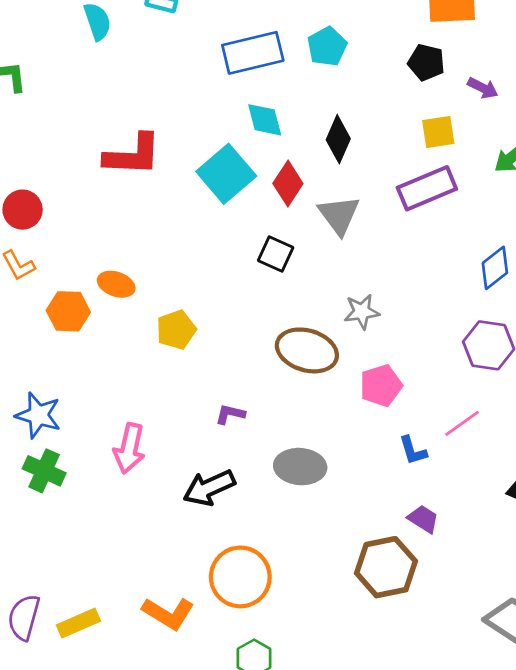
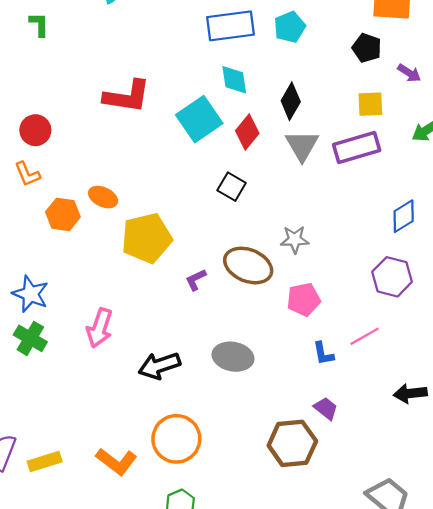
gray triangle: (339, 215) -> (302, 145), moved
yellow pentagon: (176, 330) -> (147, 238), size x1.6
purple L-shape: (230, 414) -> (196, 280), moved, turned -45

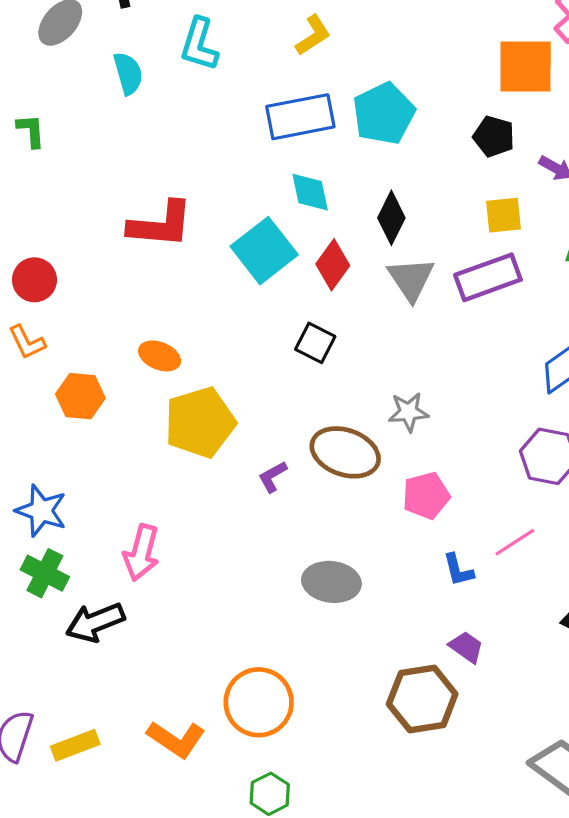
cyan pentagon: (290, 27) -> (384, 114), size x1.4
orange ellipse: (103, 197) -> (160, 356), moved
black arrow: (159, 366) -> (95, 622), moved

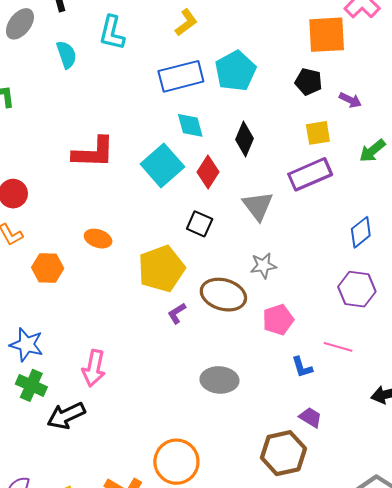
gray triangle: (411, 279) -> (258, 206), moved
yellow pentagon: (200, 422) -> (161, 269), moved
pink line: (515, 542) -> (338, 347), turned 52

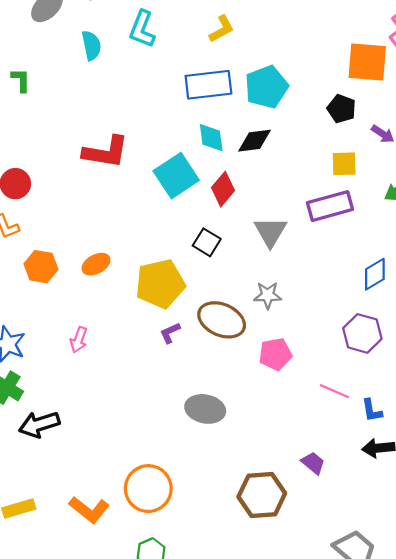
black diamond: (245, 139) -> (255, 141), moved, turned 52
orange ellipse: (98, 239) -> (96, 264), moved, turned -55
blue L-shape: (302, 367) -> (372, 410), moved
pink arrow: (94, 368) -> (79, 340), moved, size x0.7
purple trapezoid: (310, 417) -> (313, 463), moved

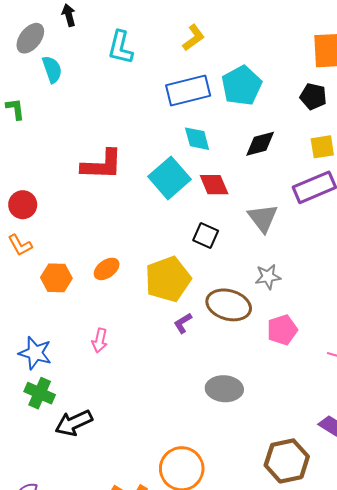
cyan semicircle: (91, 45) -> (52, 69), moved
black diamond: (255, 141) -> (260, 144), moved
red diamond: (223, 189) -> (214, 185), turned -56

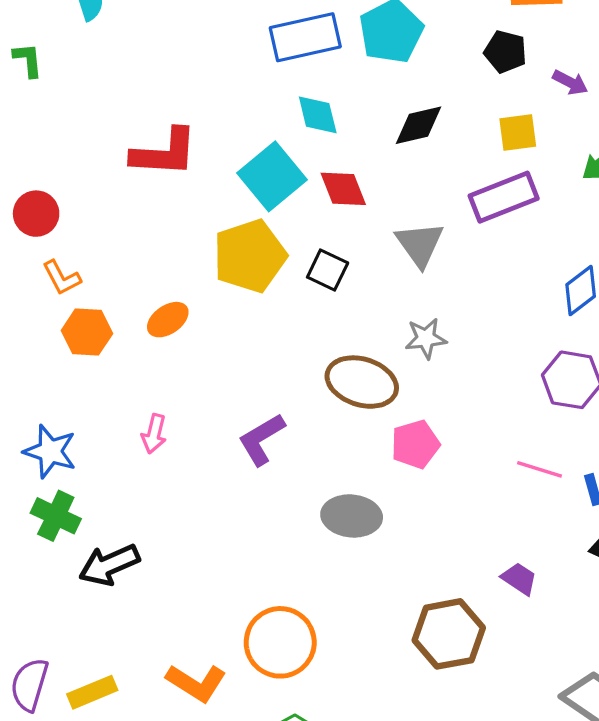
orange L-shape: (20, 245) -> (62, 278), moved
yellow pentagon: (168, 279) -> (250, 256), moved
purple L-shape: (183, 323) -> (262, 439), moved, size x1.6
pink pentagon: (282, 330) -> (415, 444), moved

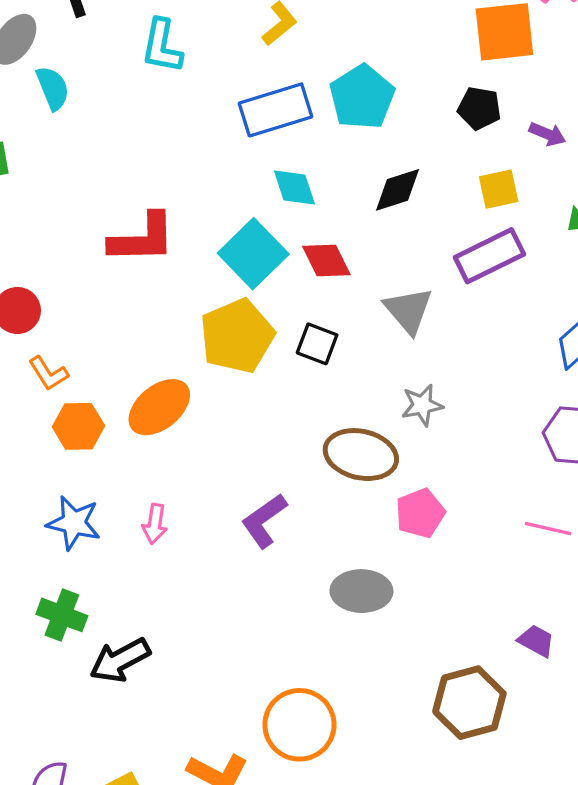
orange ellipse: (168, 320) -> (159, 407), size x1.5
blue star: (50, 451) -> (74, 523), moved

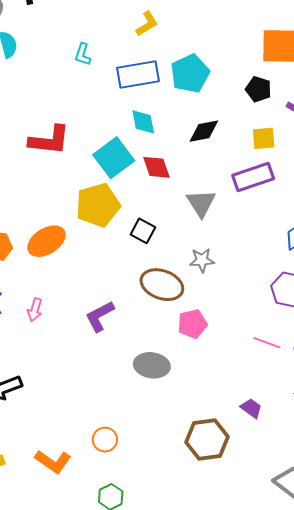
cyan L-shape: (162, 46) -> (83, 54), moved, size x0.7
black square: (317, 344) -> (143, 231), moved
orange circle: (299, 725) -> (105, 440), size x0.6

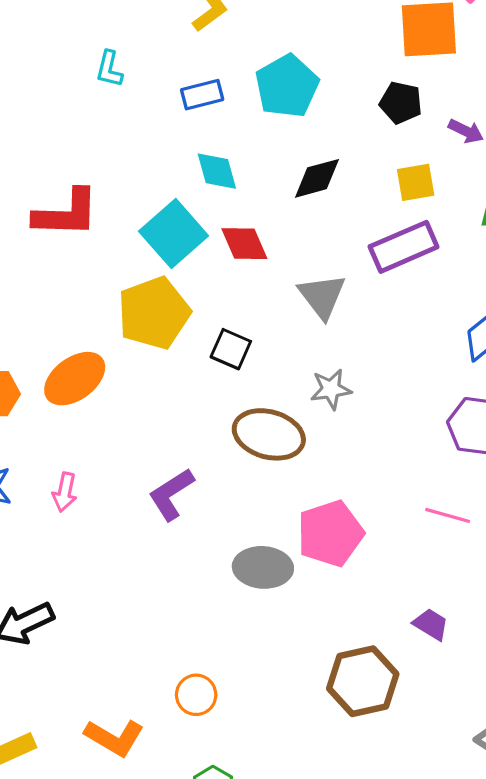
blue rectangle: (138, 75) -> (202, 95), size x0.6
pink pentagon: (192, 324) -> (330, 533), moved, size x1.4

